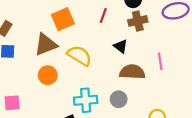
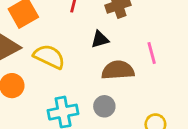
black triangle: (121, 46) -> (100, 39), turned -48

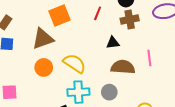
yellow semicircle: (49, 57) -> (74, 63), moved

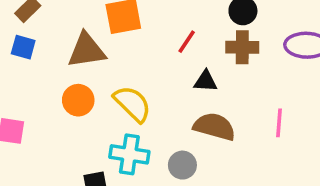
red line: (98, 13) -> (187, 42), moved
pink line: (149, 58) -> (279, 123), moved

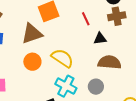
red line: (187, 42) -> (86, 19), turned -48
cyan cross: (129, 154) -> (66, 86), turned 30

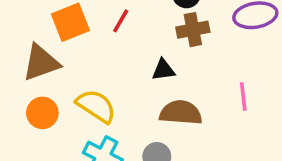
red line: (86, 19) -> (121, 21), moved, turned 56

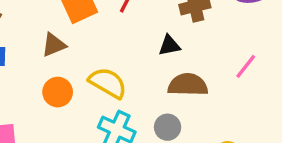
brown triangle: (41, 63) -> (54, 45), size x0.7
pink line: (243, 97) -> (246, 66), turned 48

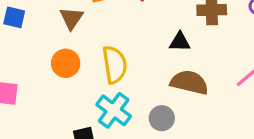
brown triangle: (54, 45) -> (71, 18), turned -45
yellow semicircle: (108, 83) -> (115, 65), turned 39

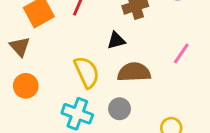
yellow semicircle: (115, 65) -> (87, 72), moved

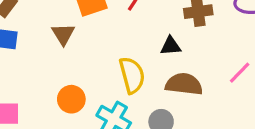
orange circle: (26, 86) -> (71, 99), moved

